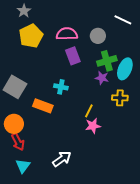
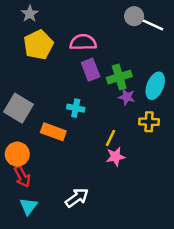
gray circle: (98, 36) -> (134, 16), moved
green cross: (107, 61) -> (119, 77), moved

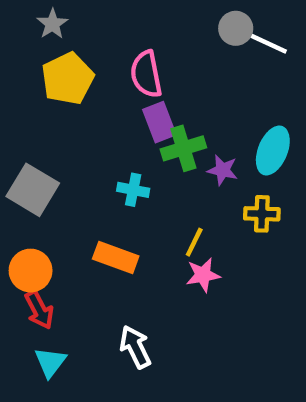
pink semicircle: (83, 42) -> (146, 74), turned -100
green cross: (119, 77) -> (183, 148), moved
orange rectangle: (53, 132) -> (116, 257), moved
white arrow: (77, 198) -> (135, 347), turned -80

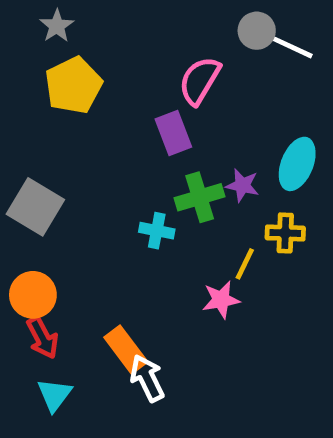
pink semicircle: (146, 74) -> (200, 81), moved, turned 42
green cross: (183, 148) -> (200, 197), moved
cyan cross: (133, 190) -> (157, 231), moved
yellow line: (194, 242) -> (245, 264), moved
orange rectangle: (116, 257) -> (126, 350), moved, turned 33

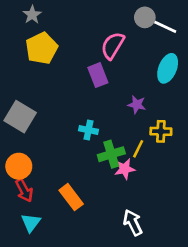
cyan ellipse: (297, 164) -> (168, 68), moved
green cross: (200, 197) -> (111, 154), moved
white arrow: (147, 378) -> (133, 223), moved

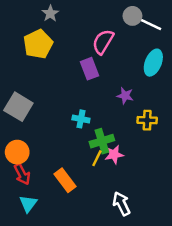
gray star: (32, 15) -> (50, 13), moved
yellow line: (138, 149) -> (97, 158), moved

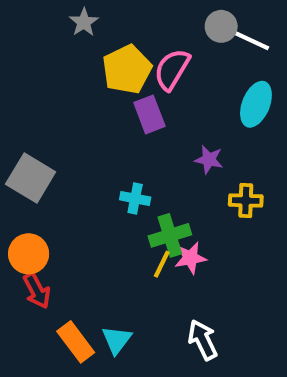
yellow pentagon: (38, 44) -> (127, 69), moved
orange rectangle: (65, 180) -> (76, 342), moved
cyan triangle: (28, 204) -> (117, 340), moved

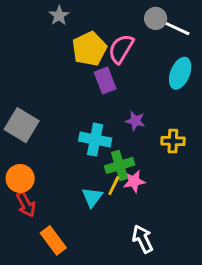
purple star: (209, 160) -> (135, 121), moved
cyan cross: (135, 198) -> (95, 140), size x1.5
cyan triangle: (117, 340) -> (92, 197), moved

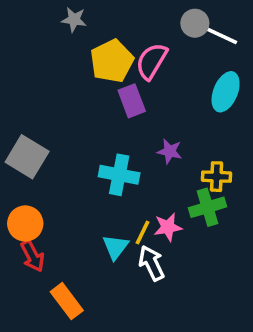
gray star: (59, 16) -> (74, 20), turned -30
green cross: (120, 165) -> (208, 207), moved
white arrow: (143, 239) -> (152, 263), moved

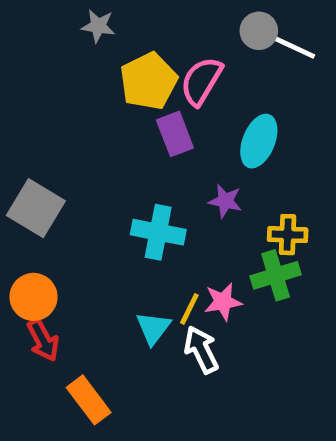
cyan ellipse: (226, 92) -> (259, 141), moved

